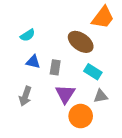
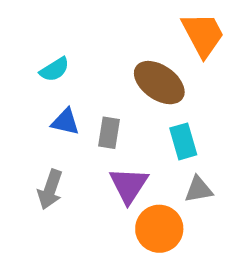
orange trapezoid: (103, 18) -> (203, 35), turned -65
cyan rectangle: (93, 72) -> (183, 141), turned 42

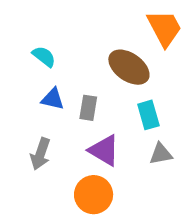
cyan semicircle: (55, 69) -> (44, 56), turned -110
purple triangle: (129, 185) -> (104, 150), turned -32
orange circle: (159, 229) -> (94, 195), moved

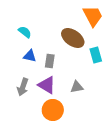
cyan rectangle: (148, 115) -> (96, 55), moved
purple triangle: (104, 150) -> (47, 85), moved
gray triangle: (161, 154) -> (77, 87), moved

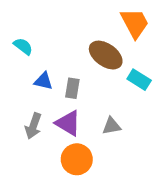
cyan semicircle: (25, 32) -> (23, 46), moved
cyan rectangle: (96, 55) -> (139, 80), turned -42

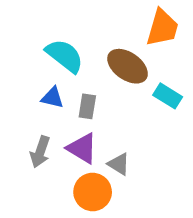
orange trapezoid: (135, 23) -> (162, 28), turned 44
cyan semicircle: (23, 46) -> (65, 56), moved, size x1.6
gray triangle: (112, 126) -> (119, 164), moved, turned 42

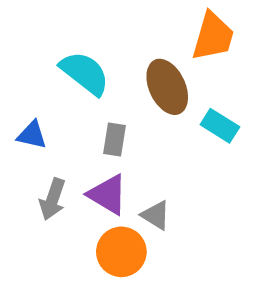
brown ellipse: (128, 66) -> (167, 87), turned 30
blue triangle: (52, 98) -> (32, 135), moved

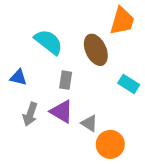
cyan rectangle: (220, 126) -> (129, 84), moved
orange circle: (121, 252) -> (110, 144), moved

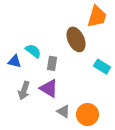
cyan semicircle: (49, 42) -> (33, 51), moved, size x0.7
gray triangle: (89, 123) -> (64, 111), moved

